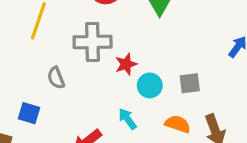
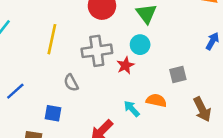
cyan circle: (150, 85) -> (140, 45), moved
orange semicircle: (178, 124) -> (156, 100), moved

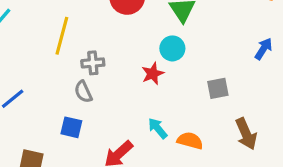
gray cross: (97, 51) -> (93, 63), moved, size x0.6
orange semicircle: (156, 100) -> (190, 141), moved
blue square: (53, 113) -> (71, 127), moved

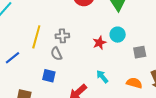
yellow line: (62, 36) -> (36, 37), moved
cyan circle: (172, 48) -> (118, 35), moved
orange semicircle: (190, 141) -> (134, 83), moved

